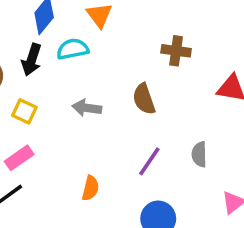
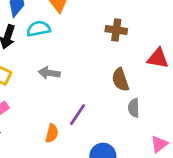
brown semicircle: (144, 99) -> (120, 80), moved
purple line: (149, 161) -> (77, 115), moved

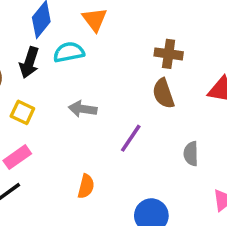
brown semicircle: (120, 80) -> (163, 93), moved
purple line: (77, 115) -> (131, 138), moved

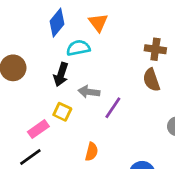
black arrow: (29, 63) -> (61, 75), moved
yellow square: (22, 112) -> (62, 112), moved
purple line: (131, 138) -> (113, 108), moved

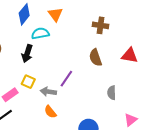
brown cross: (155, 49) -> (101, 25), moved
gray arrow: (89, 92) -> (48, 92), moved
orange semicircle: (92, 152) -> (50, 112), turned 128

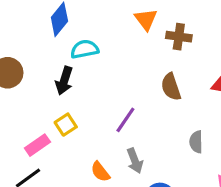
orange triangle: (55, 14) -> (146, 19), moved
yellow square: (28, 82) -> (66, 125), turned 32
gray arrow: (48, 92) -> (135, 161), moved, turned -119

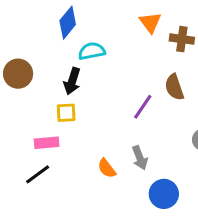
purple line: (125, 120) -> (143, 107), moved
yellow square: (66, 125) -> (66, 113), moved, turned 30
pink rectangle: (37, 145) -> (47, 143), turned 30

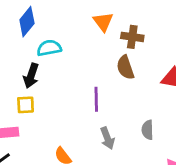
brown semicircle: (174, 87) -> (125, 67), moved
purple line: (143, 107) -> (96, 99), turned -35
gray arrow: (140, 158) -> (107, 138), moved

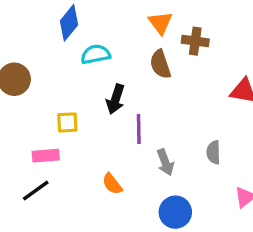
brown semicircle: (125, 67) -> (160, 64), moved
black arrow: (31, 76) -> (116, 99), moved
purple line: (96, 99) -> (139, 129), moved

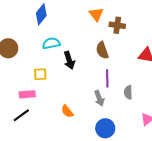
cyan semicircle: (96, 54) -> (51, 43), moved
brown semicircle: (160, 64) -> (102, 50), moved
black arrow: (116, 99) -> (69, 60), turned -36
purple line: (139, 129) -> (107, 78), moved

